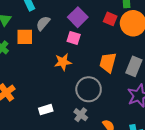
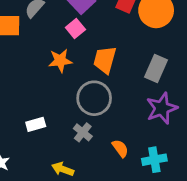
pink square: (74, 38) -> (75, 29), turned 32
orange trapezoid: (108, 62) -> (105, 60), moved

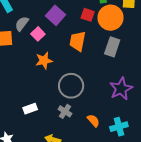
pink square: (75, 29) -> (38, 34), moved
orange trapezoid: (105, 60) -> (78, 41), moved
gray rectangle: (156, 68) -> (112, 47), moved

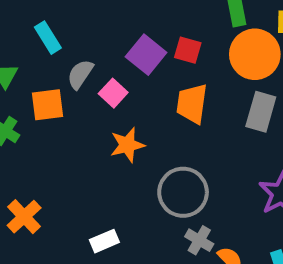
red square: (88, 15) -> (188, 50), moved
gray cross: (65, 111) -> (199, 240), moved

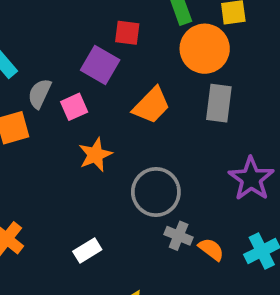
red square: (188, 50) -> (127, 33), moved
pink square: (113, 93) -> (74, 107), turned 32
orange trapezoid: (192, 104) -> (151, 105), turned -135

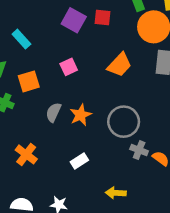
purple square: (100, 65) -> (74, 20), moved
gray semicircle: (40, 94) -> (53, 112), moved
orange star: (95, 155) -> (81, 115), moved

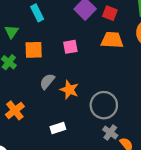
orange trapezoid: (119, 65) -> (112, 40), moved, turned -145
orange star: (81, 115) -> (69, 90), turned 30

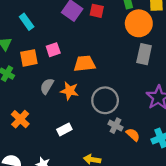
orange trapezoid: (112, 40) -> (85, 64), moved
pink square: (70, 47) -> (53, 50), moved

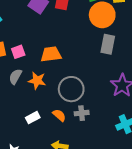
pink square: (53, 50) -> (18, 52), moved
gray cross: (116, 126) -> (82, 113), turned -32
orange semicircle: (133, 135) -> (59, 115), moved

